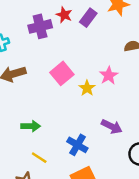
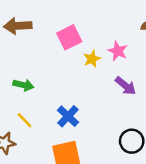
pink star: (109, 76) -> (118, 51), turned -30
purple arrow: (112, 127) -> (126, 86), moved

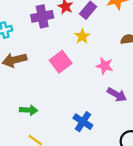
yellow star: (92, 59) -> (82, 36), moved
blue cross: (68, 116) -> (83, 122), moved

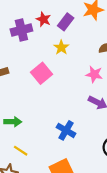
pink star: (105, 66) -> (94, 74), moved

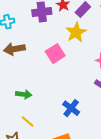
yellow star: (61, 47) -> (76, 32), size x1.5

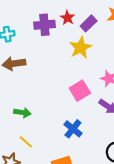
pink square: (55, 54) -> (80, 91), moved

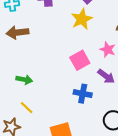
blue cross: (73, 129) -> (83, 94), moved, turned -30

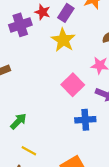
green arrow: (24, 80) -> (18, 121), turned -42

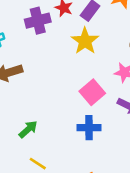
blue cross: (85, 120) -> (89, 128), moved

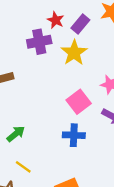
purple cross: (38, 21) -> (39, 42), moved

